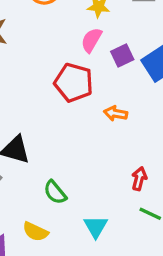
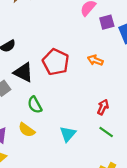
red pentagon: (74, 83) -> (56, 62), moved
green semicircle: (55, 192) -> (35, 105), moved

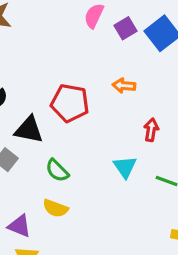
red arrow: (103, 107) -> (151, 130), moved
cyan triangle: (68, 134) -> (125, 167), moved

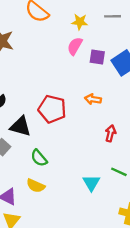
purple square: (125, 28) -> (97, 57), turned 35
cyan triangle: (125, 167) -> (91, 183), moved

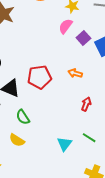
purple square: (97, 57) -> (83, 38), turned 32
red pentagon: (52, 109) -> (39, 77), turned -30

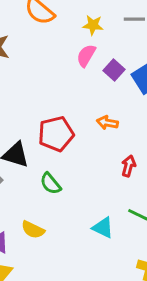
green semicircle: (23, 117) -> (51, 184), moved
cyan triangle: (65, 144) -> (103, 228), turned -35

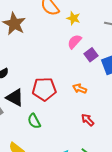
yellow star: (93, 25) -> (73, 18), moved
red arrow: (128, 166) -> (88, 120), turned -72

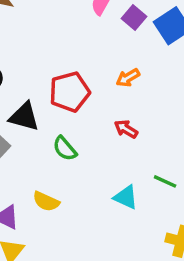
orange arrow: (80, 89) -> (128, 78), turned -40
red arrow: (88, 120) -> (126, 129), moved

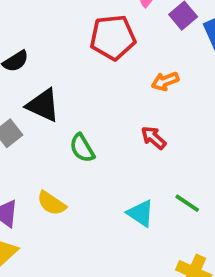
red pentagon: (70, 92) -> (113, 37), moved

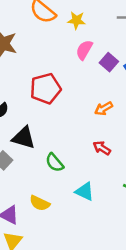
red pentagon: (113, 37) -> (46, 89), moved
cyan triangle: (141, 213) -> (85, 191), moved

